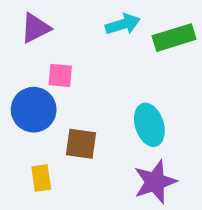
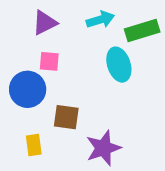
purple triangle: (36, 28) -> (45, 23), moved
cyan ellipse: (149, 125) -> (119, 65), moved
purple star: (155, 182) -> (103, 148), moved

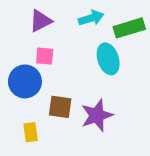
purple star: (103, 148) -> (97, 115), moved

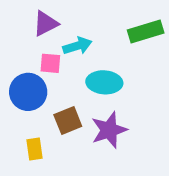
cyan arrow: (91, 18) -> (77, 46), moved
cyan ellipse: (108, 59) -> (104, 82), moved, turned -68
brown square: (60, 107) -> (68, 120), turned -30

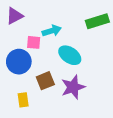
purple triangle: (46, 24) -> (15, 16), moved
cyan ellipse: (104, 82) -> (70, 55), turned 30

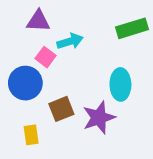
purple triangle: (15, 16) -> (38, 21), moved, turned 30
pink square: (34, 42) -> (46, 57), turned 32
cyan ellipse: (70, 55) -> (120, 84), moved, turned 55

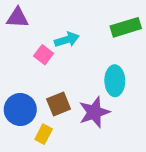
purple triangle: (38, 21) -> (18, 18), moved
blue circle: (25, 83) -> (20, 110), moved
yellow rectangle: (31, 135) -> (44, 134), moved, turned 36

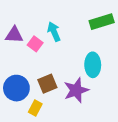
purple triangle: (18, 18) -> (14, 35), moved
cyan arrow: (67, 40) -> (54, 32), turned -96

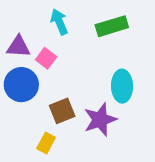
green rectangle: (102, 22) -> (112, 26), moved
cyan arrow: (54, 32) -> (59, 22), moved
blue circle: (16, 88) -> (21, 85), moved

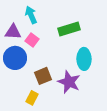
cyan arrow: (59, 22) -> (31, 15), moved
green rectangle: (112, 26) -> (69, 29), moved
purple star: (100, 120) -> (69, 82), turned -30

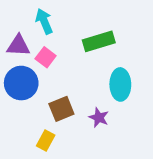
purple star: (69, 82) -> (99, 117), size x0.6

